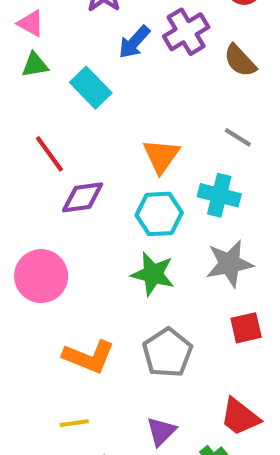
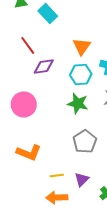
orange L-shape: (89, 357) -> (29, 152), moved
yellow line: (74, 423) -> (57, 175), moved

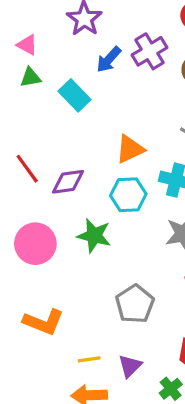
red line: (28, 45) -> (27, 169), moved
orange triangle: (82, 46) -> (130, 149), turned 30
green star: (78, 103) -> (94, 236), moved

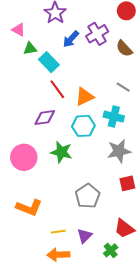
green triangle: (30, 77) -> (30, 49), moved
red line: (27, 169) -> (57, 89), moved

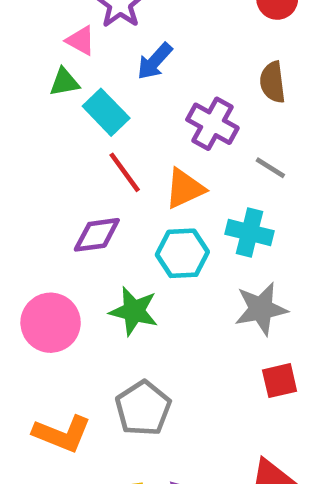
pink triangle: (19, 30) -> (81, 40), moved
purple cross: (97, 34) -> (212, 124), moved, turned -30
brown semicircle: (124, 49) -> (273, 82), turned 36
gray pentagon: (88, 196) -> (143, 408), moved

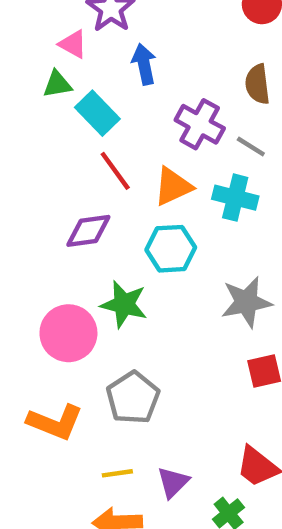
blue arrow: (155, 61) -> (144, 64), turned 126
gray line: (270, 168) -> (251, 146), moved
cyan cross: (249, 232) -> (235, 198), moved
pink circle: (51, 323) -> (68, 333), moved

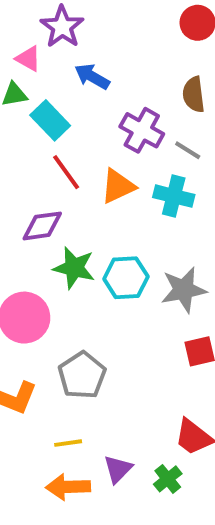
blue arrow: (144, 64) -> (92, 77), turned -48
cyan hexagon: (171, 249) -> (126, 278), moved
green star: (124, 304) -> (74, 268), moved
purple triangle: (173, 482) -> (118, 469), moved

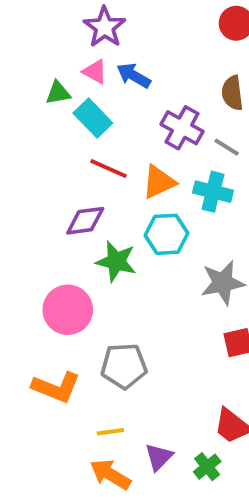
pink triangle: (28, 59) -> (95, 72), moved
red line: (66, 172) -> (108, 168), turned -30
cyan hexagon: (126, 278) -> (167, 234), moved
gray pentagon: (82, 375) -> (124, 366), turned 30
orange arrow: (68, 487) -> (110, 474), turned 33

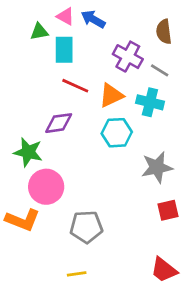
cyan rectangle: (93, 118) -> (64, 50), turned 44
green star: (116, 261) -> (28, 152), moved
orange L-shape: (56, 387) -> (23, 220), moved

